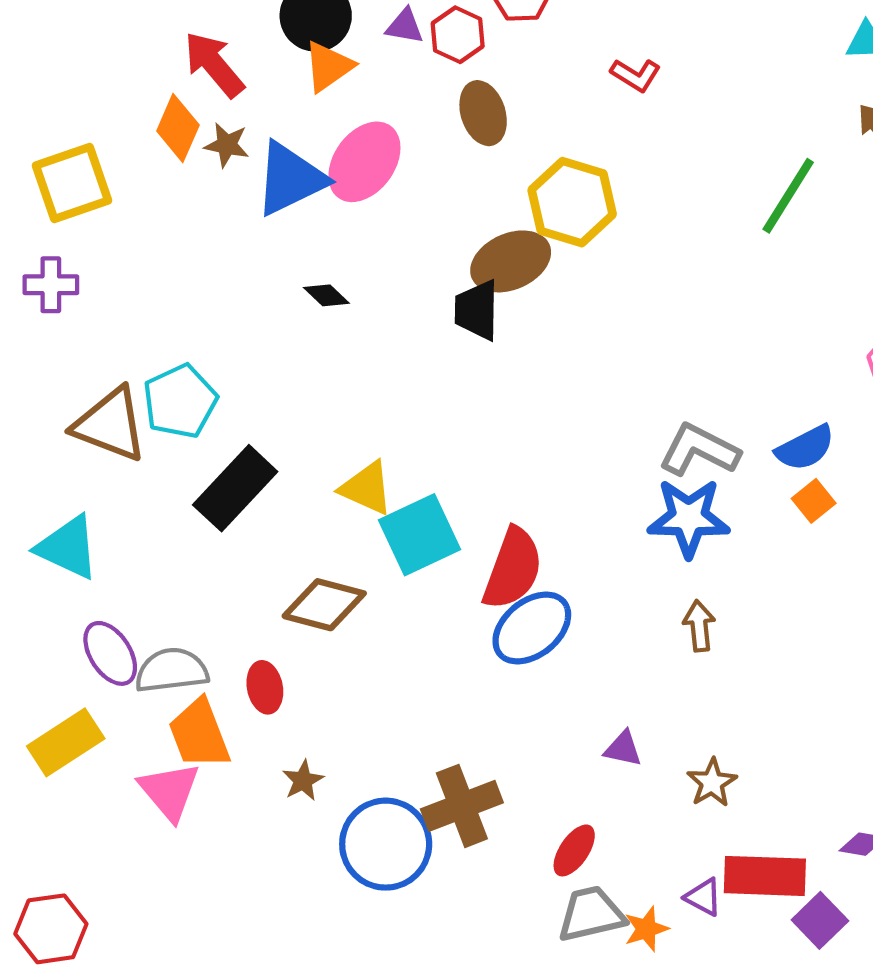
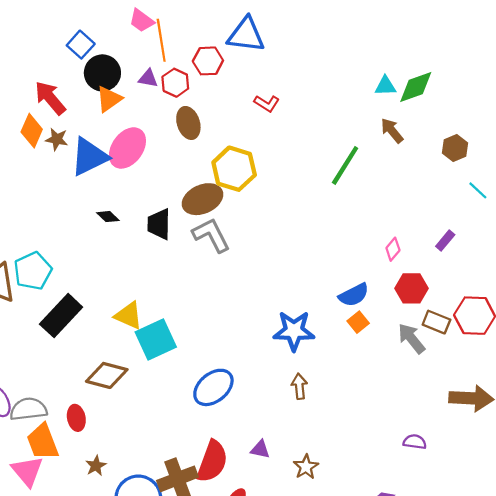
black trapezoid: (477, 310) -> (159, 224), moved
gray L-shape: (699, 450) -> (211, 235), moved, turned 36
red semicircle: (513, 569) -> (212, 461), moved

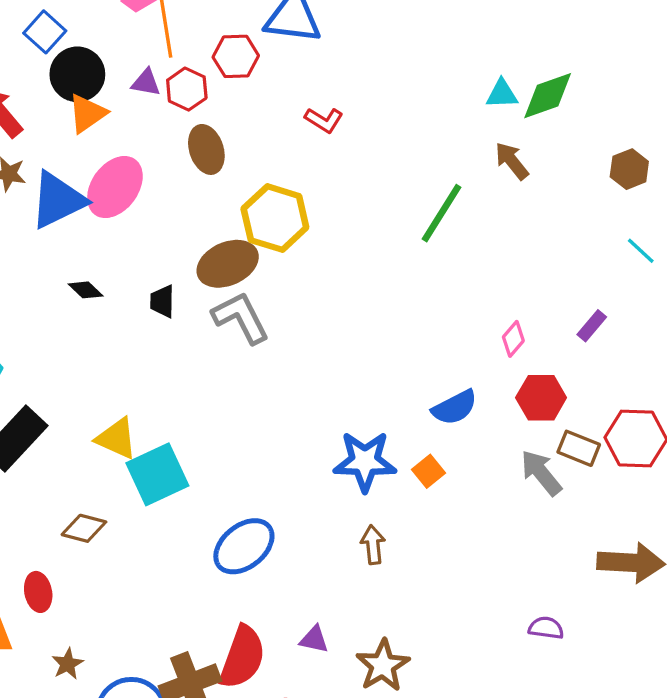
brown hexagon: (455, 148) -> (629, 169), moved
black trapezoid: (159, 224) -> (162, 301), size x0.7
orange square: (358, 322) -> (428, 471), moved
brown diamond: (107, 375) -> (84, 528), size x0.7
brown star: (306, 467) -> (383, 665), size x1.4

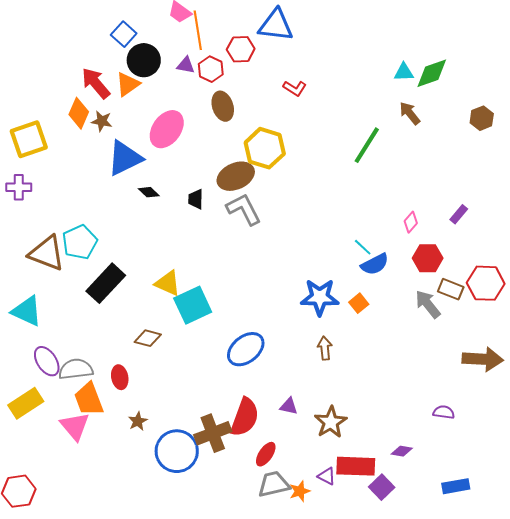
orange triangle: (87, 114) -> (128, 84), moved
blue triangle: (58, 200) -> (125, 158), moved
cyan line: (641, 251) -> (363, 247), moved
purple semicircle: (546, 628) -> (444, 412), moved

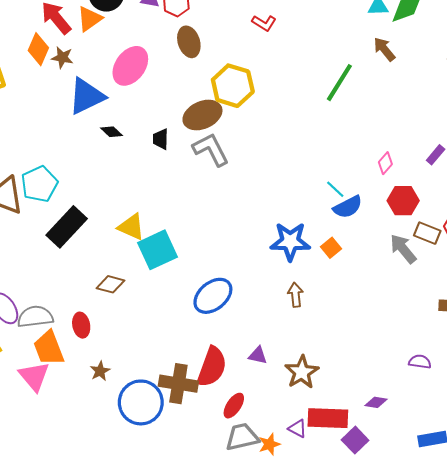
brown cross: (213, 433) -> (178, 384), turned 30

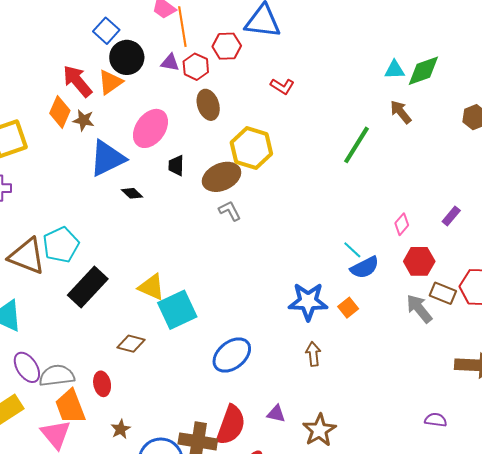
black trapezoid: (161, 139) -> (176, 166), moved
gray L-shape: (211, 149) -> (230, 211), size x0.6

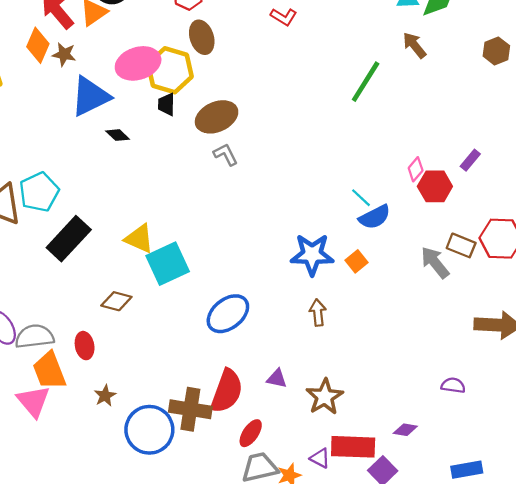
pink ellipse: (150, 128) -> (138, 63), turned 36
yellow hexagon: (251, 148) -> (170, 70), moved
red hexagon: (419, 261) -> (435, 186), moved

